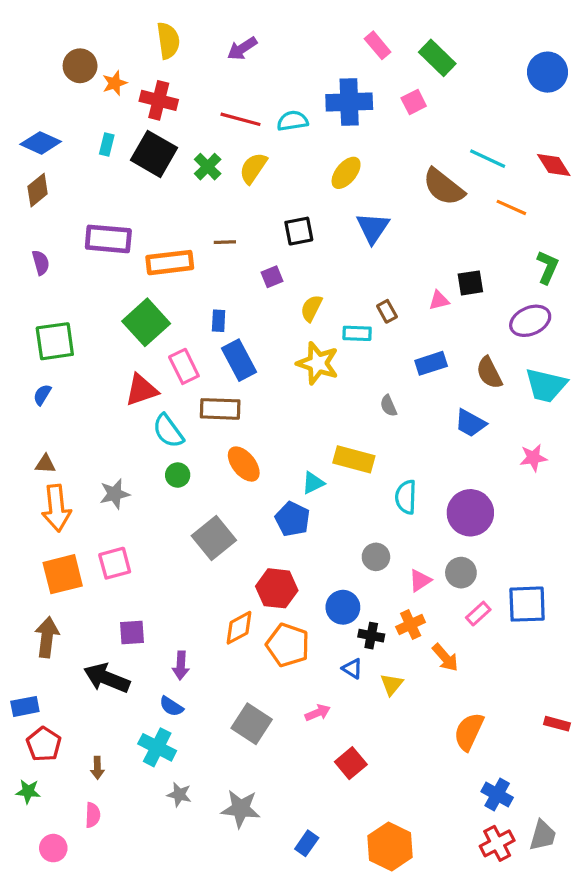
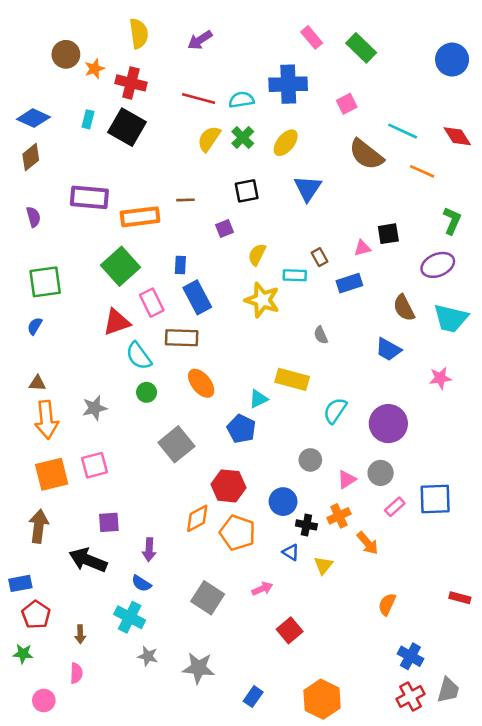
pink square: (414, 102) -> (347, 104), moved
green cross: (208, 167) -> (243, 138), moved
blue rectangle: (431, 363) -> (349, 283), moved
cyan semicircle: (406, 497) -> (335, 411), turned 32
orange semicircle: (469, 732) -> (387, 604), size x0.7

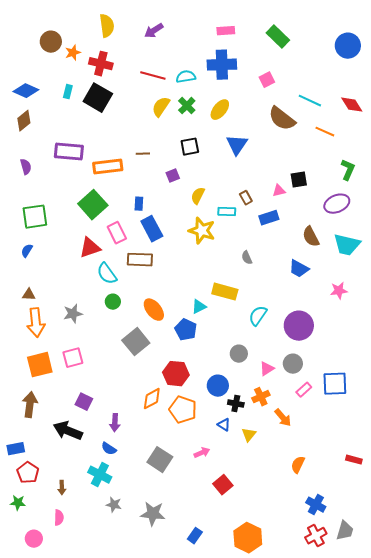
pink rectangle: (312, 37) -> (226, 31), moved, turned -54
orange ellipse: (201, 383) -> (154, 310), moved
purple square: (109, 522) -> (84, 402), turned 30

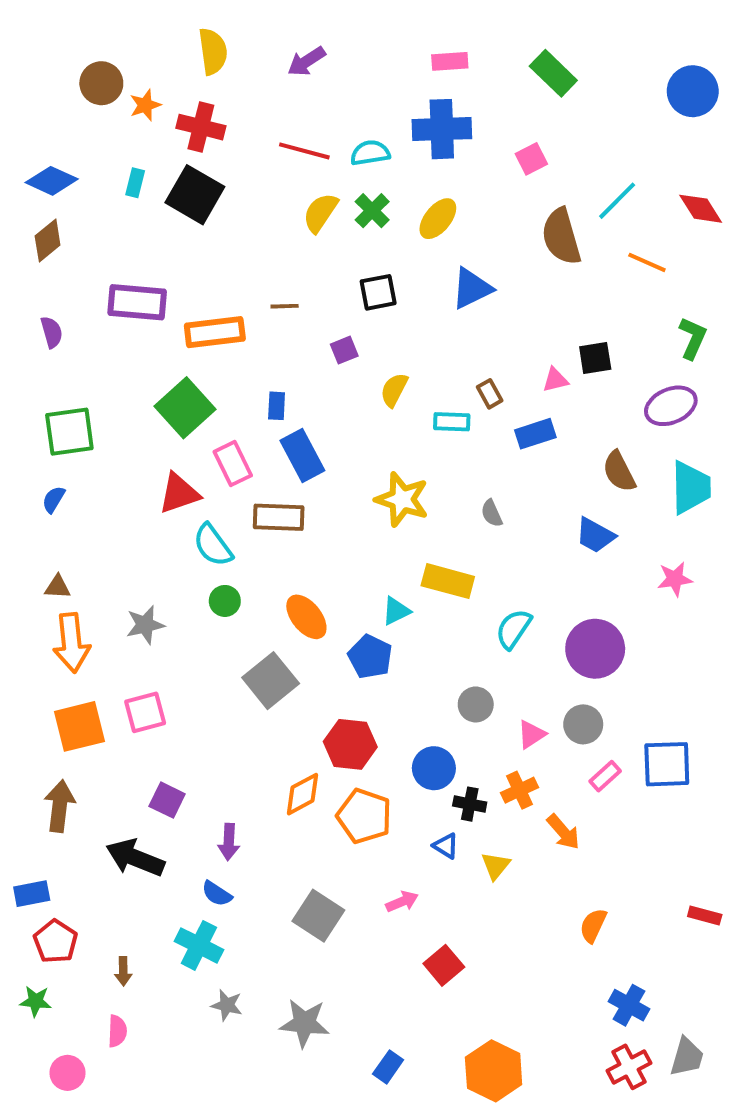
cyan line: (310, 101) -> (617, 201), turned -70
brown semicircle: (282, 119) -> (561, 237), turned 36
blue triangle: (237, 145) -> (472, 288), turned 30
yellow star: (202, 231) -> (402, 499), moved
cyan trapezoid: (347, 245) -> (691, 487), turned -104

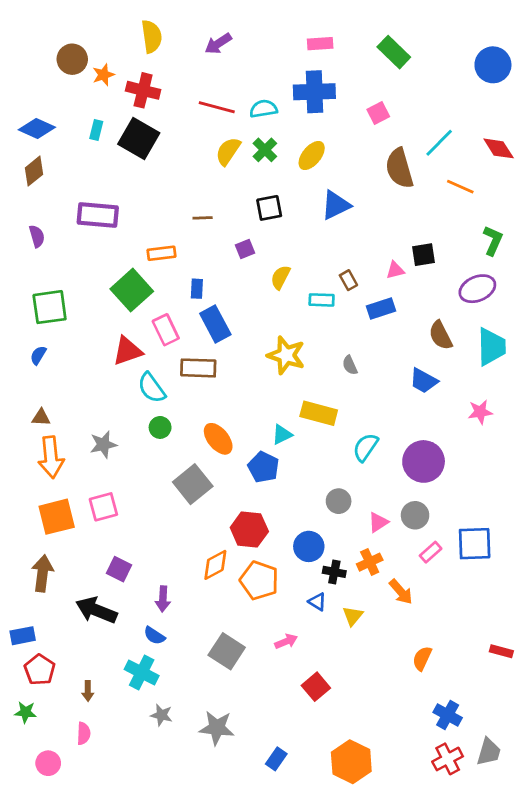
orange rectangle: (215, 332) -> (161, 253), moved, size x0.7

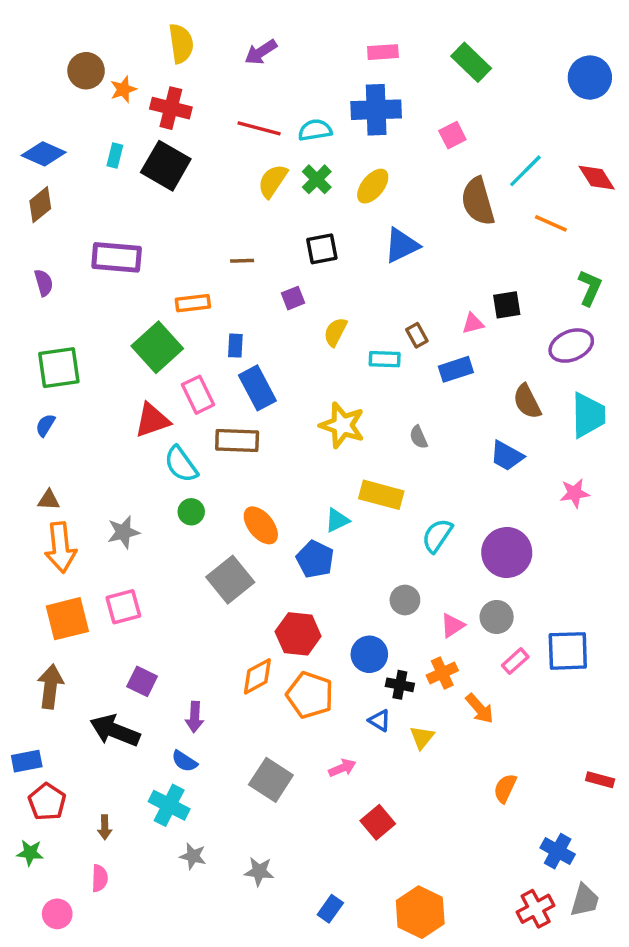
blue cross: (448, 715) -> (558, 851), moved
gray star: (217, 728) -> (259, 871), size x0.7

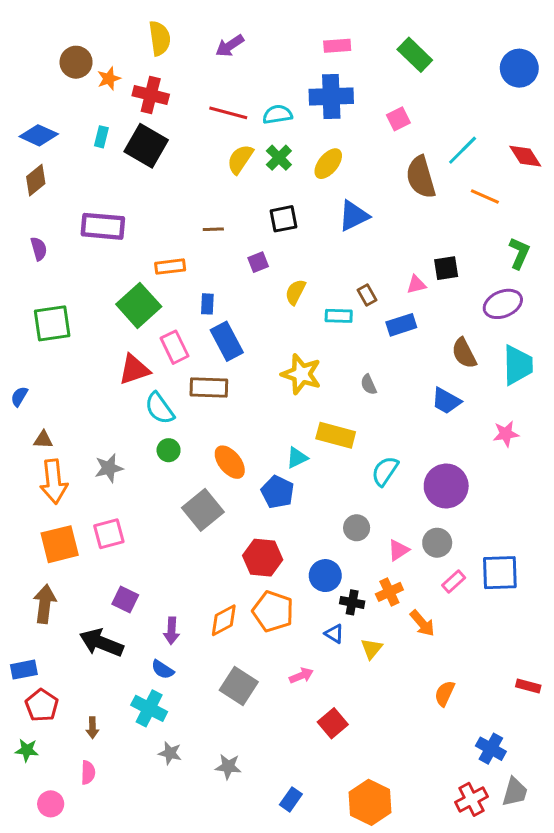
blue semicircle: (45, 425) -> (19, 396), moved
orange diamond: (257, 676) -> (224, 620), moved

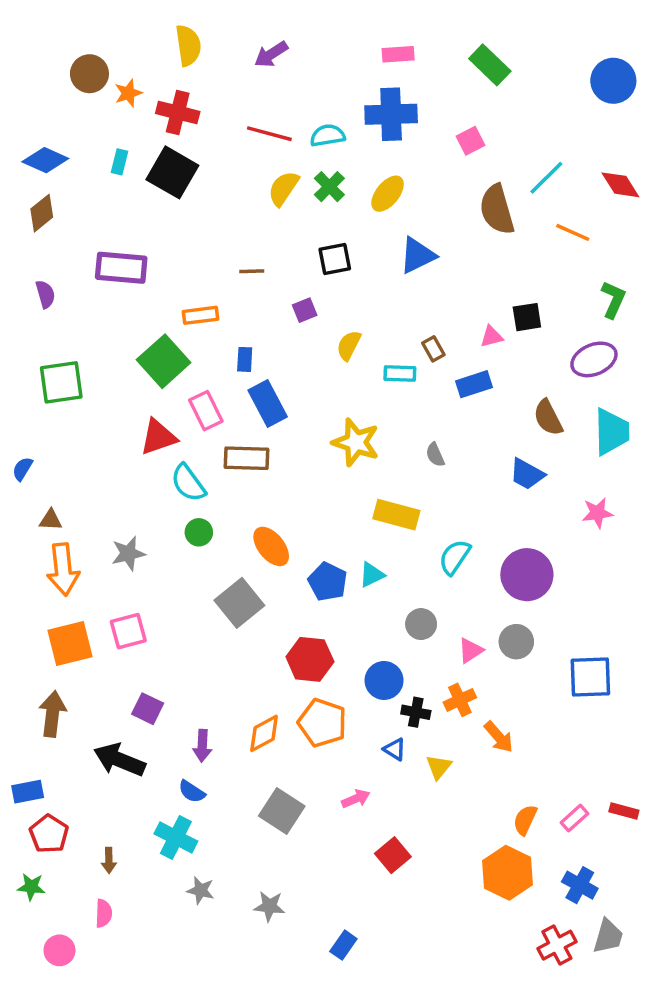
cyan triangle: (297, 458) -> (372, 575), moved
pink rectangle: (454, 582) -> (575, 818), moved
orange hexagon: (370, 802) -> (507, 873), moved

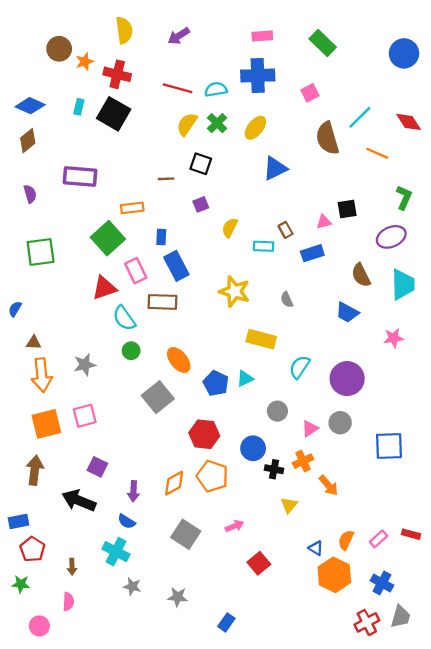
black square: (335, 259) -> (201, 164), moved, turned 30
blue triangle: (395, 749) -> (316, 548), moved

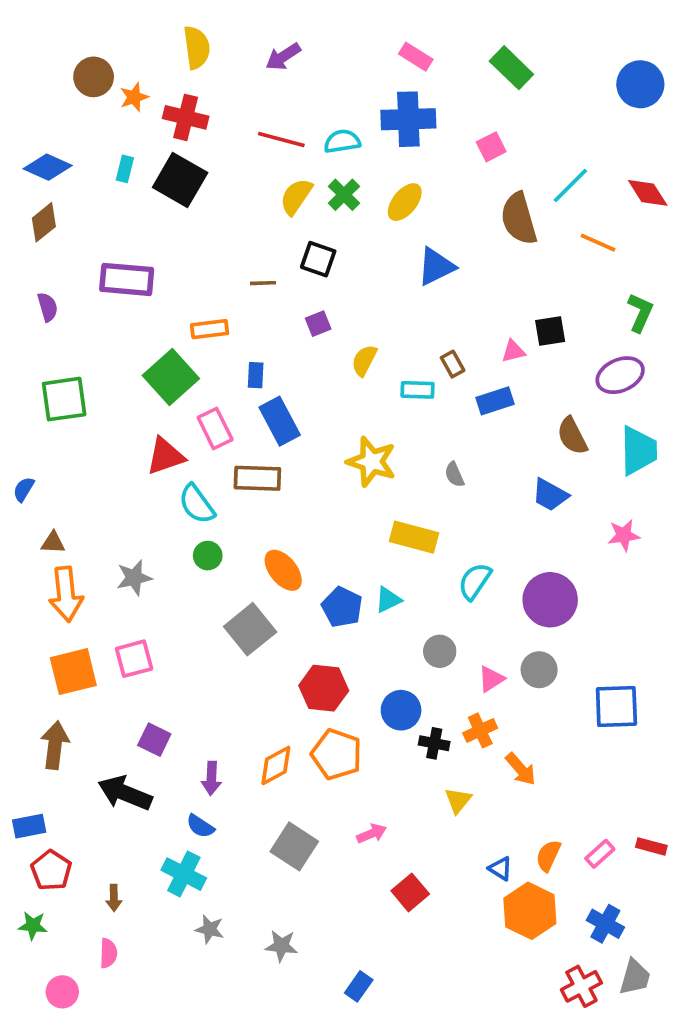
pink rectangle: (262, 36) -> (416, 57), turned 36

